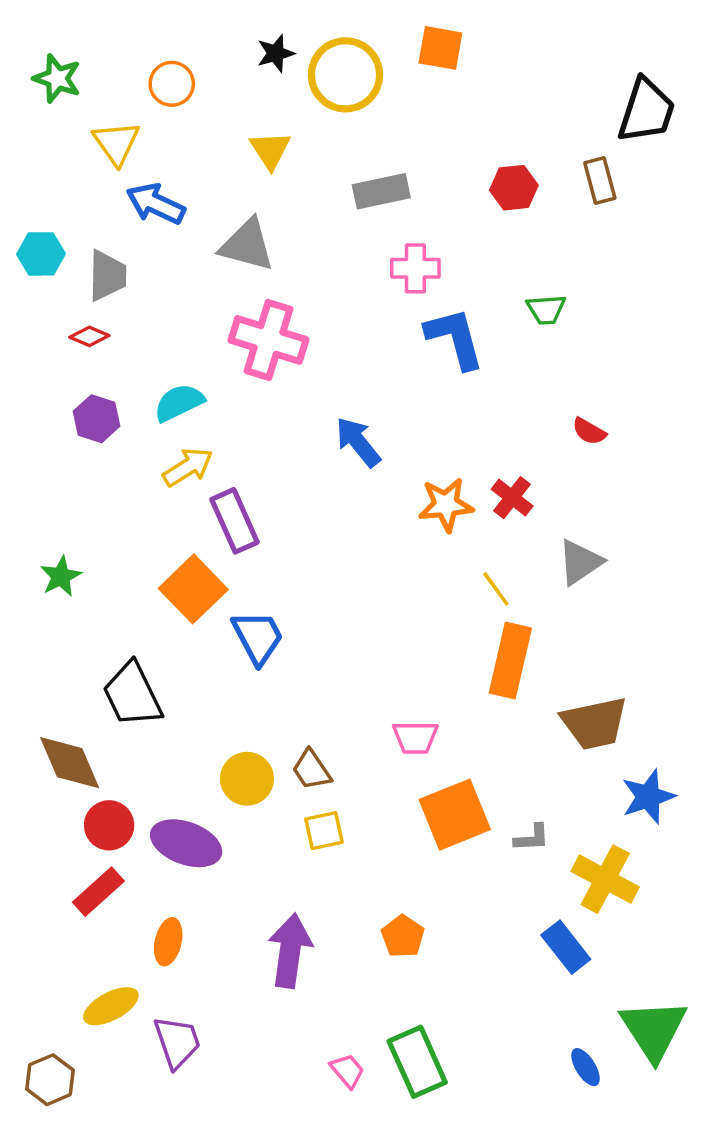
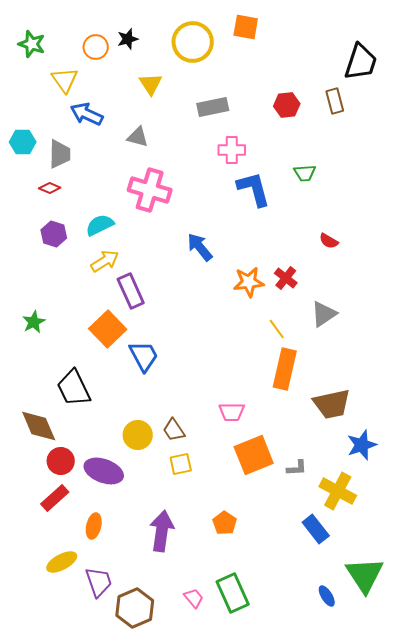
black star: (276, 53) -> (128, 39), moved
gray triangle: (247, 245) -> (138, 137), size x0.7
brown hexagon: (50, 1080) -> (135, 608), moved, size x1.4

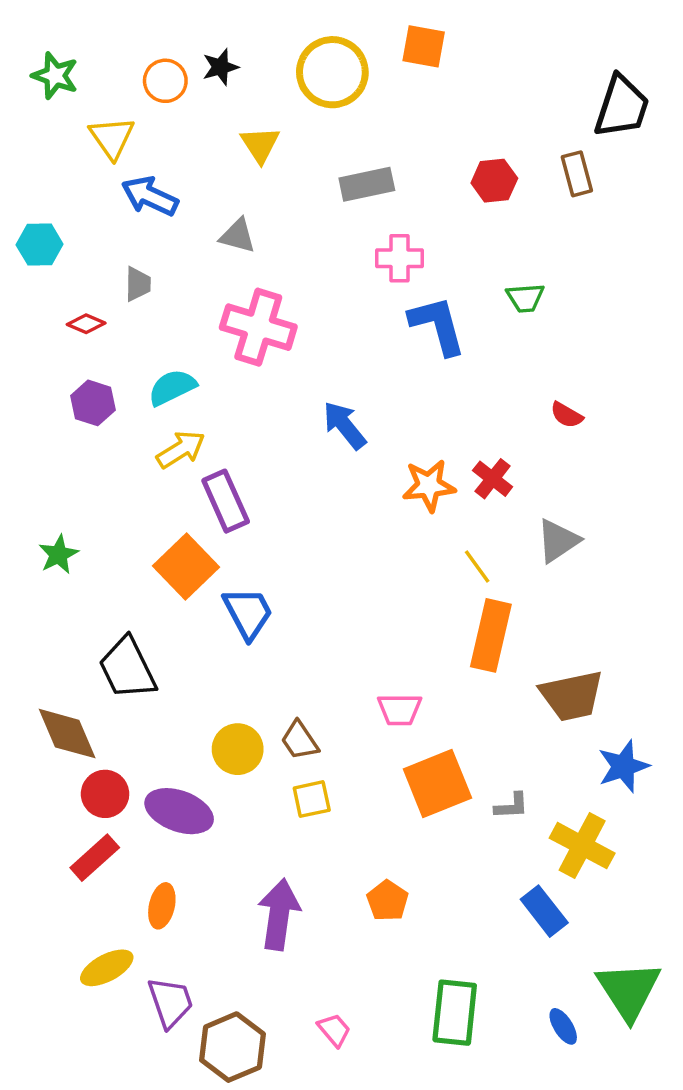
gray trapezoid: (60, 154) -> (138, 284), moved, size x0.7
green rectangle: (233, 593) -> (455, 1013), moved, turned 30

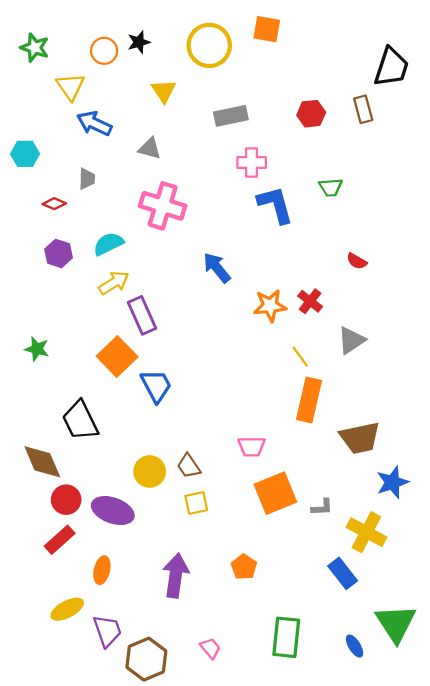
green star: (59, 554) -> (37, 349), turned -30

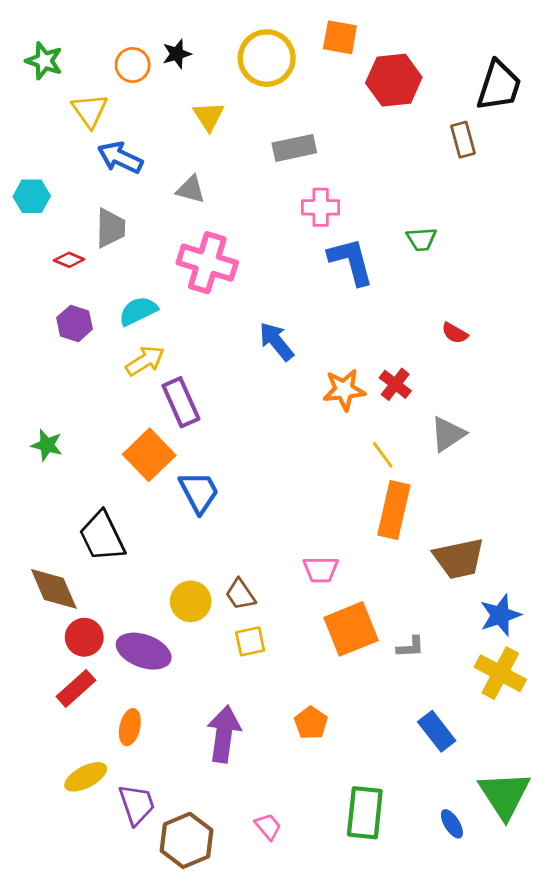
red hexagon: (311, 114) -> (394, 80), moved, size x1.5
gray trapezoid: (87, 179) -> (110, 228), size x1.4
yellow cross: (366, 532) -> (500, 673), moved

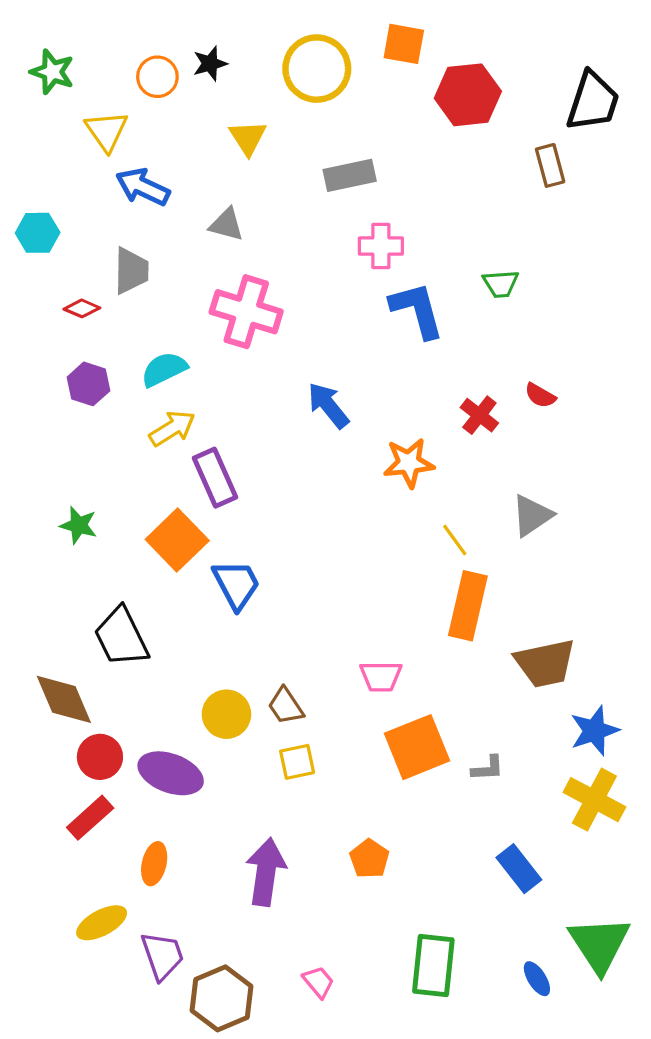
red cross: (395, 384) -> (479, 415), moved
green star: (47, 445) -> (79, 525), moved

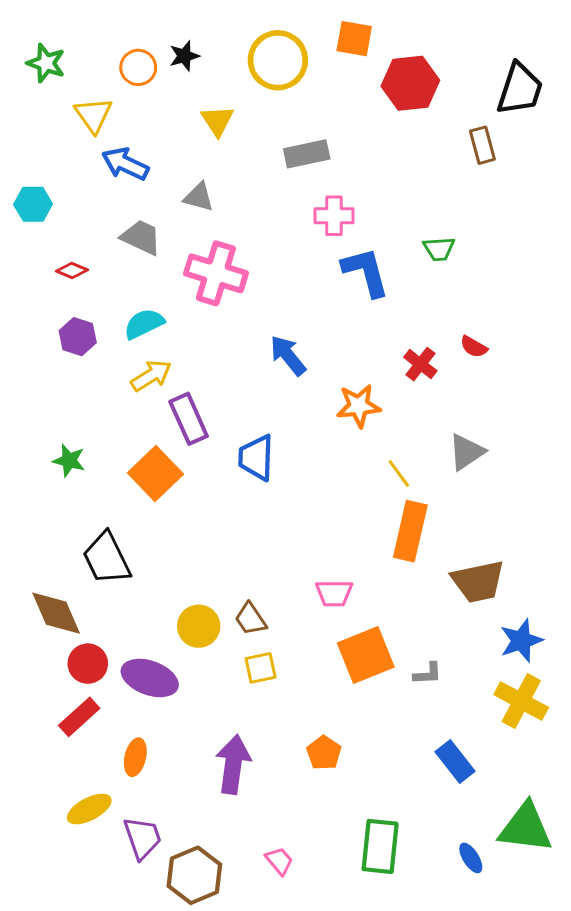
gray trapezoid: (131, 271) -> (141, 237), moved, turned -66
blue trapezoid: (236, 584) -> (256, 458), moved, turned -150
green triangle: (599, 944) -> (526, 828), turned -50

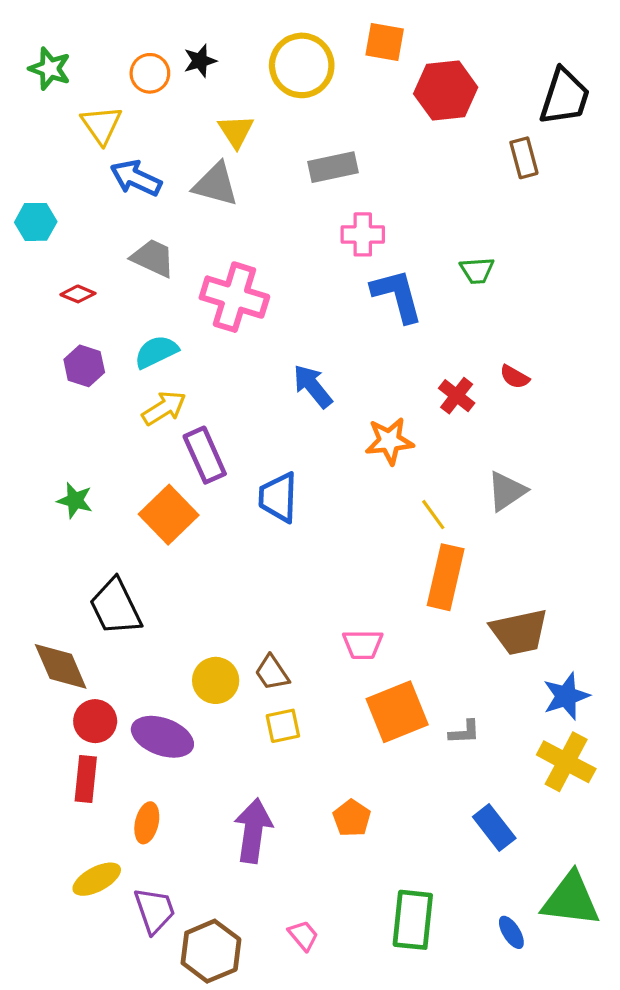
gray triangle: (199, 197) -> (216, 184), moved, size x1.4
red rectangle: (79, 717) -> (86, 779), turned -42

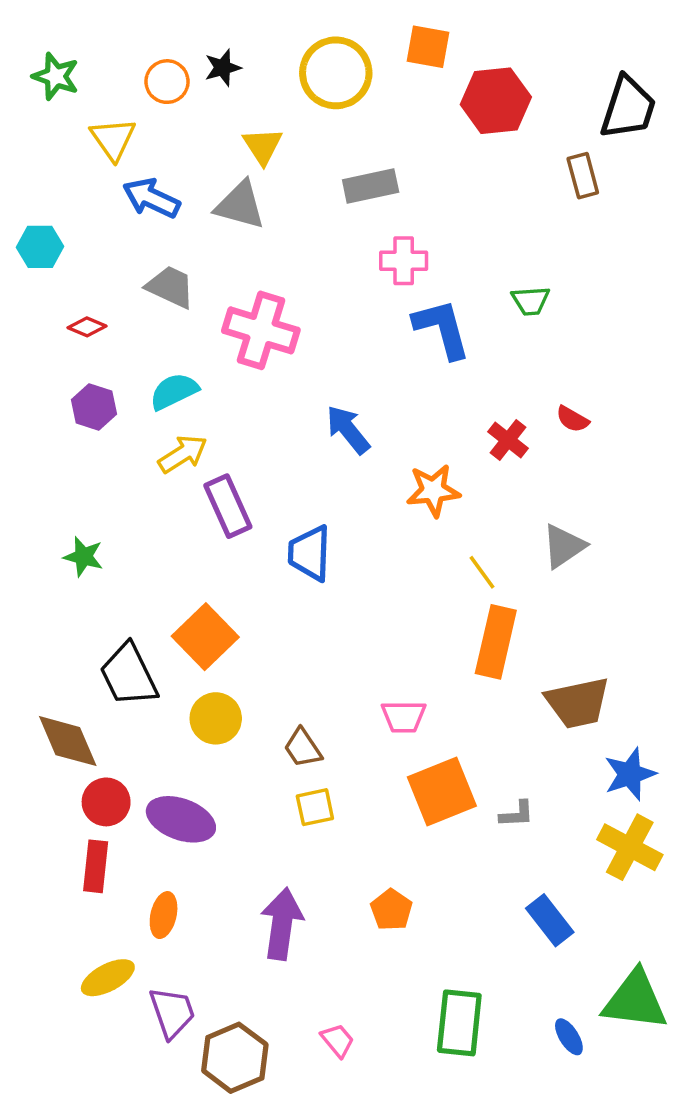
orange square: (169, 515) -> (205, 637), moved
yellow circle: (216, 680) -> (216, 718), moved

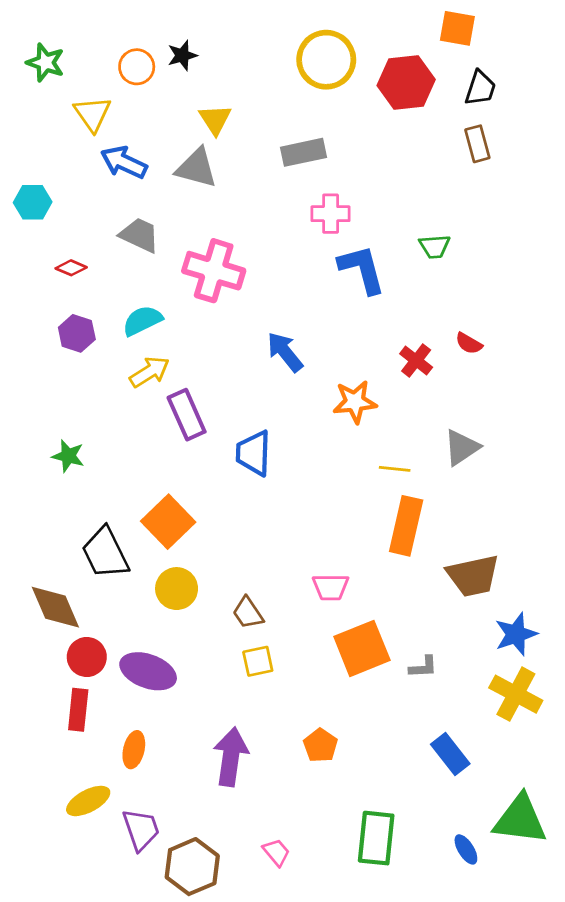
orange square: (428, 47) -> (457, 28), moved
yellow circle: (336, 73) -> (326, 60), moved
black trapezoid: (628, 108) -> (480, 88), moved, size x0.7
yellow line: (482, 572) -> (395, 469), turned -48

